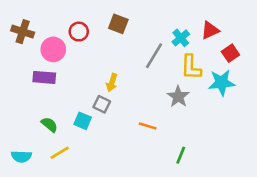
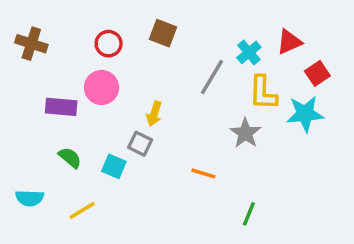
pink circle: (53, 49) -> (102, 88), moved
green semicircle: (49, 125) -> (70, 158), moved
cyan semicircle: (21, 157) -> (30, 198), moved

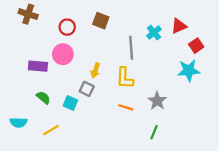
brown cross: (31, 44) -> (28, 14), moved
gray line: (212, 77) -> (131, 48), turned -35
yellow L-shape: (263, 93) -> (125, 78), moved
gray star: (245, 133) -> (157, 101), moved

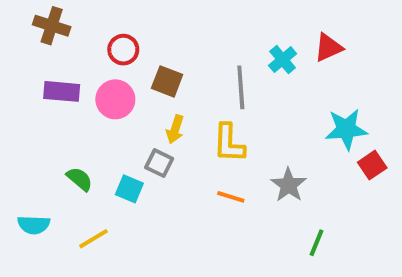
brown square: (101, 21) -> (167, 81), moved
red square: (196, 46) -> (372, 165), moved
purple rectangle: (38, 66) -> (62, 91), moved
green line: (154, 132) -> (316, 243), moved

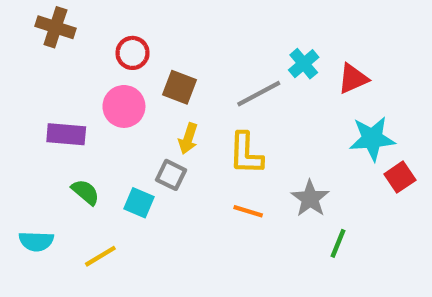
red triangle: (328, 48) -> (353, 79), moved
gray line: (241, 87) -> (259, 94), turned 66
purple rectangle: (62, 91) -> (66, 134), moved
green line: (316, 243) -> (338, 243), moved

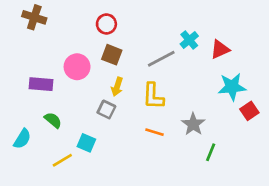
red circle: (133, 53) -> (106, 24), moved
cyan square: (139, 203) -> (86, 143), moved
cyan semicircle: (36, 241) -> (22, 139), moved, turned -60

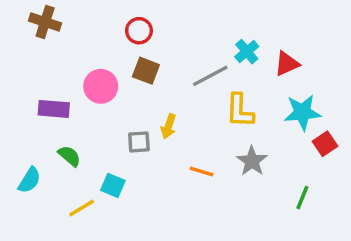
yellow arrow: (117, 87) -> (169, 126), moved
yellow L-shape: (153, 96) -> (240, 111), moved
gray square: (106, 109) -> (139, 142), turned -30
green line: (211, 152) -> (302, 198), moved

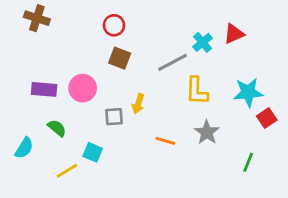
red triangle: (287, 64) -> (234, 34), moved
pink circle: (101, 86) -> (83, 88), moved

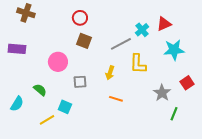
purple rectangle: (44, 89) -> (17, 49), moved
cyan star: (248, 92) -> (174, 50), moved
yellow arrow: (138, 104) -> (110, 73), moved
gray star: (207, 132) -> (162, 93), moved

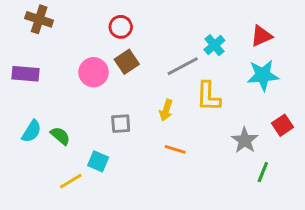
red triangle: (164, 24) -> (261, 36), moved
brown square: (84, 41) -> (127, 62), turned 35
pink circle: (58, 62) -> (94, 72), moved
cyan semicircle: (17, 104) -> (32, 131), moved

